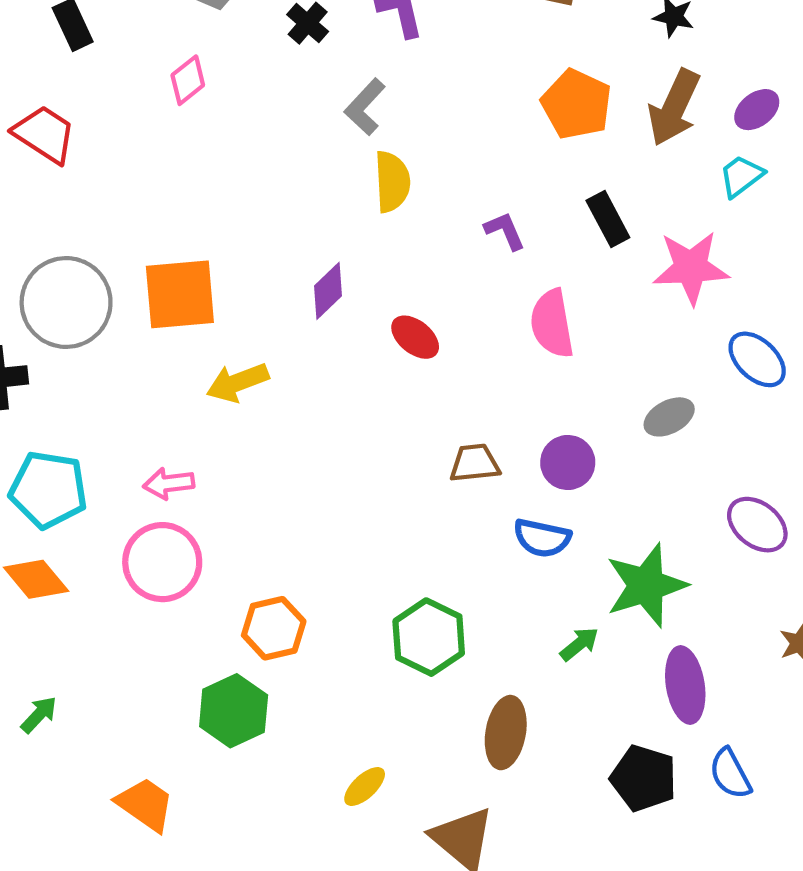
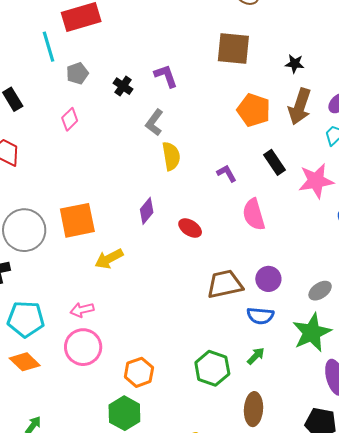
gray ellipse: (669, 417) -> (320, 291), moved
brown trapezoid: (475, 463) -> (225, 284), size x1.5
green arrow: (579, 644) -> (256, 356), moved

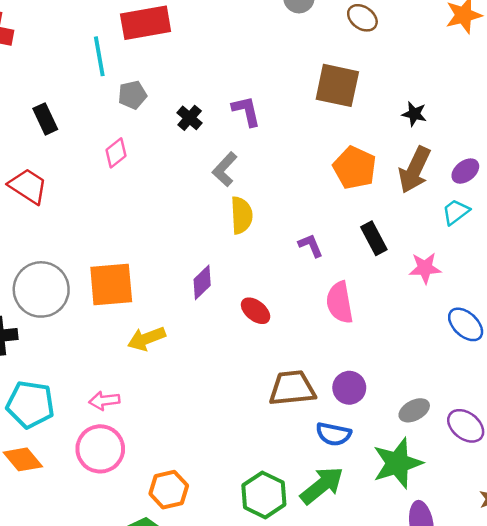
pink star: (316, 181) -> (425, 268), size x0.7
green arrow: (256, 356) -> (322, 485), size x1.8

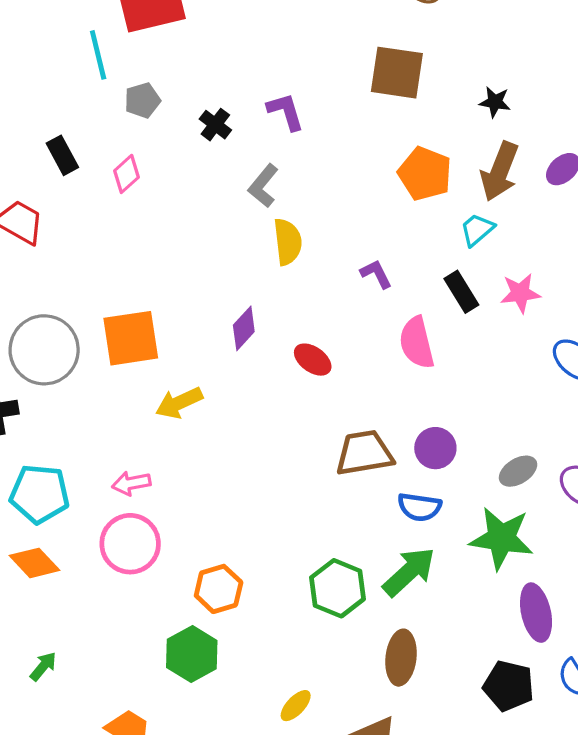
black rectangle: (45, 119) -> (62, 155), moved
cyan trapezoid: (456, 212) -> (477, 230), moved
black rectangle: (374, 238) -> (461, 292), moved
green star: (397, 463) -> (501, 538), turned 30

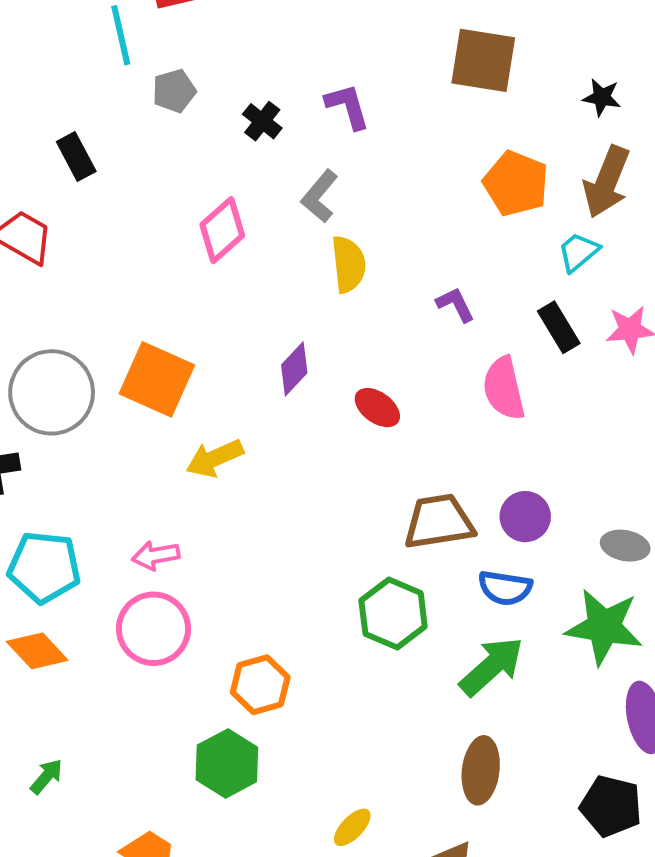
pink diamond: (126, 174) -> (222, 230), moved, size x1.4
orange square: (131, 338) -> (157, 379), turned 32
gray ellipse: (518, 471) -> (625, 546), turned 42
green hexagon: (338, 588) -> (393, 613), moved

